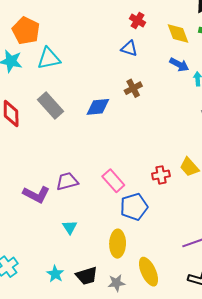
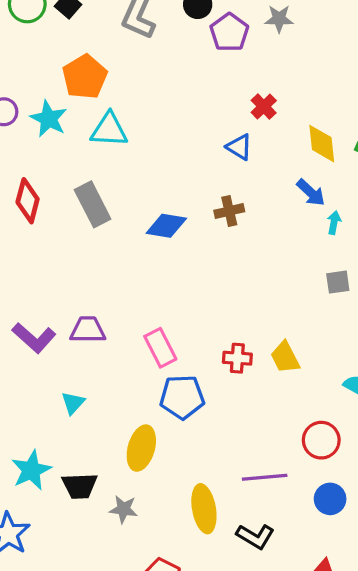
yellow ellipse: (148, 272) -> (204, 509), moved
cyan star: (55, 274) -> (31, 470), size x1.4

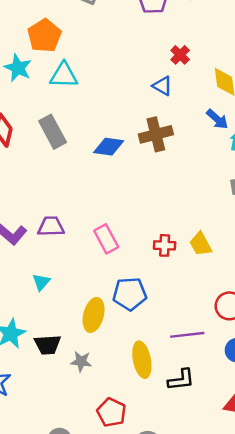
brown cross: (229, 211) -> (156, 134), size x1.5
blue pentagon: (182, 397) -> (130, 294), moved
black L-shape: (255, 536) -> (181, 380), turned -36

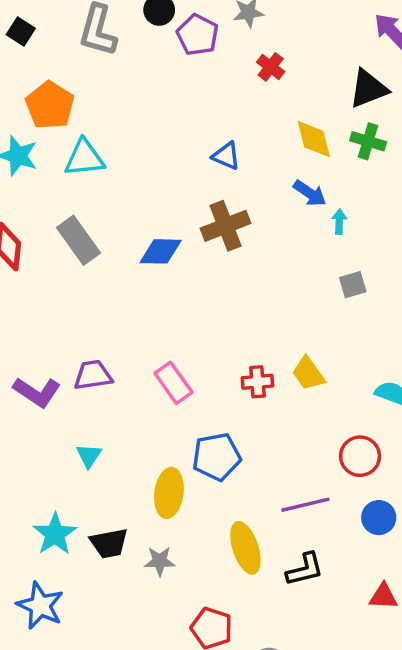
red cross: (180, 55) -> (271, 67), moved

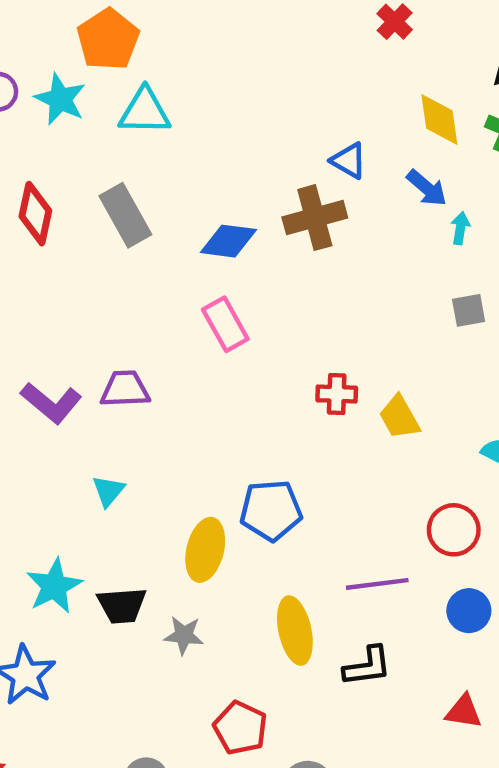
blue triangle: (226, 156) -> (349, 161), moved
red cross: (257, 382) -> (337, 394), moved
pink rectangle: (173, 383) -> (225, 324), moved

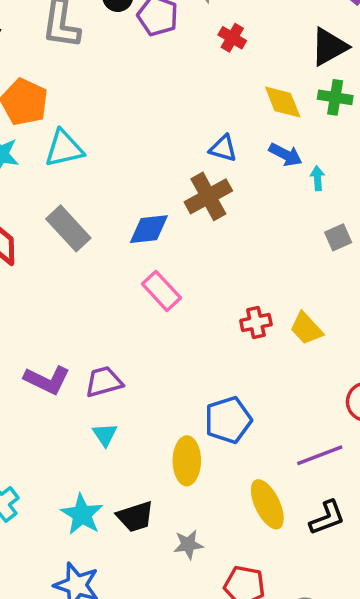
purple trapezoid: (125, 389) -> (104, 382), moved
gray star: (184, 635) -> (188, 545), moved

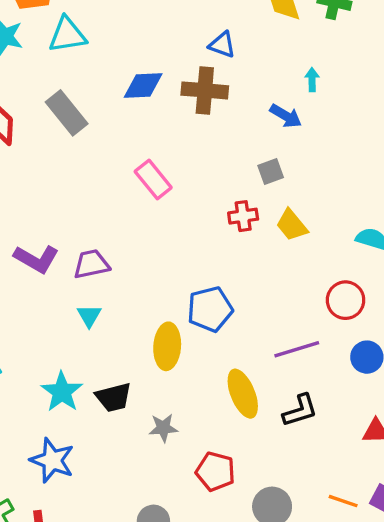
blue arrow: (286, 155) -> (286, 116), moved
brown cross: (208, 196) -> (205, 90), turned 30
blue diamond: (149, 229) -> (143, 85), moved
gray square: (338, 237) -> (271, 171), moved

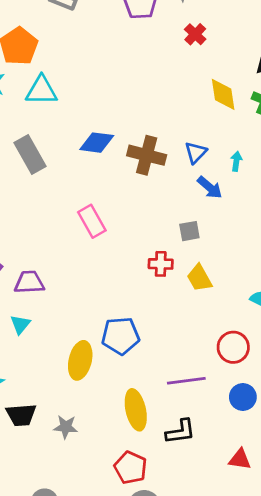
blue triangle: (222, 45) -> (196, 152), moved, turned 45
black trapezoid: (114, 397) -> (21, 415), moved
red pentagon: (215, 471) -> (131, 468), moved

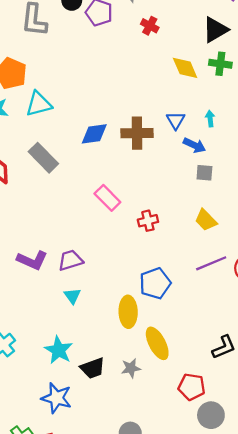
gray square: (189, 231) -> (204, 173), moved, turned 30
red cross: (161, 264) -> (148, 221), moved
purple line: (186, 381) -> (211, 263), moved
yellow ellipse: (136, 410) -> (157, 343), moved

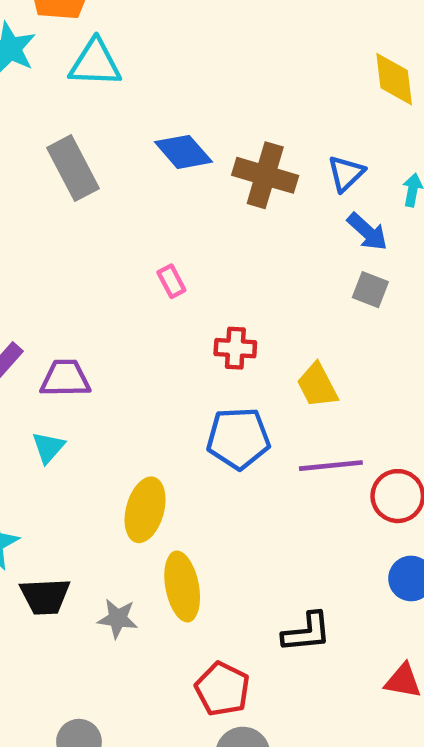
blue diamond: (94, 134) -> (183, 152), turned 40
pink rectangle: (107, 198) -> (171, 281), size x0.6
yellow trapezoid: (206, 220) -> (317, 385), moved
blue pentagon: (155, 283) -> (238, 438), moved

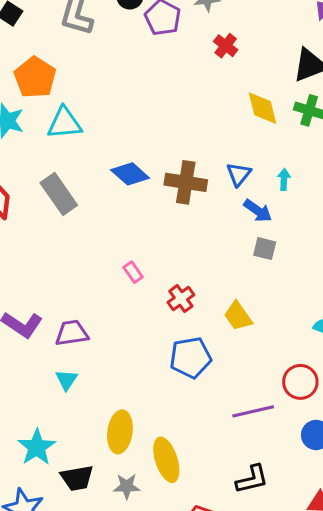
pink rectangle: (171, 281) -> (133, 272), moved
red cross: (235, 348) -> (181, 299), turned -32
purple line: (331, 466) -> (253, 411), moved
yellow ellipse: (145, 510) -> (120, 432), moved

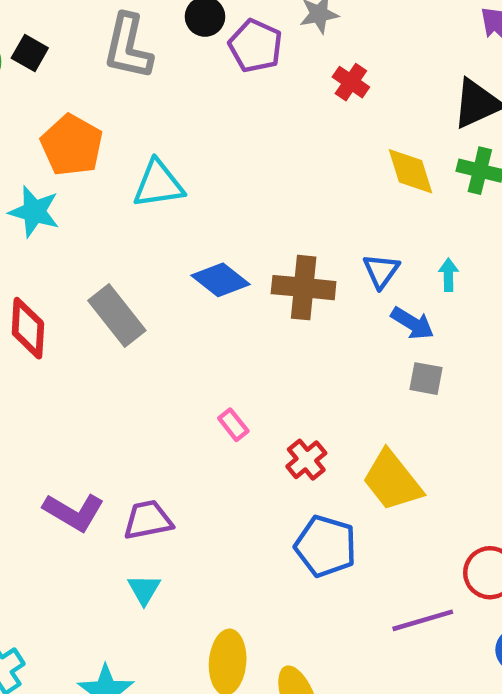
cyan triangle: (64, 123) -> (158, 184), moved
yellow trapezoid: (238, 316) -> (392, 481), size x1.4
blue pentagon: (191, 358) -> (326, 546), turned 30

